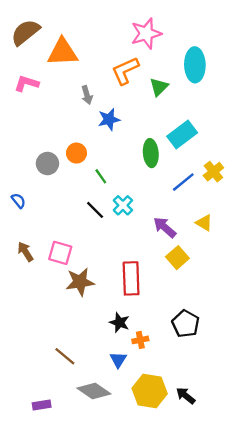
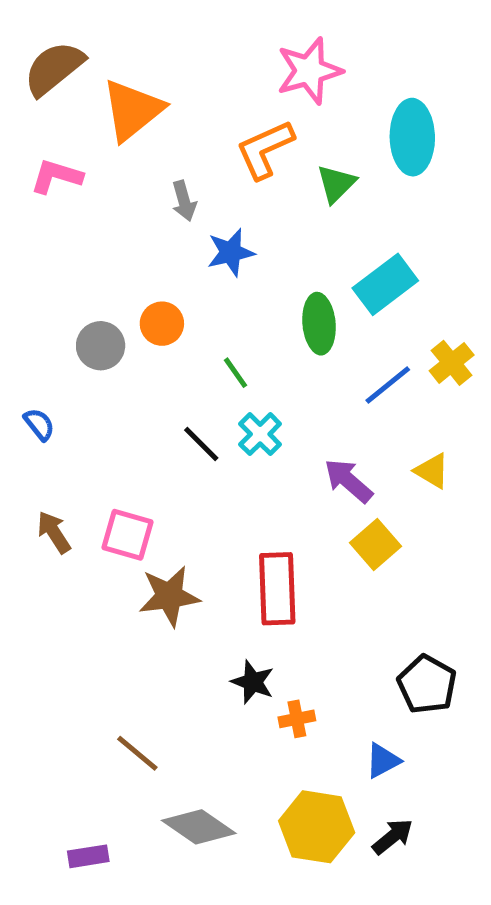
orange triangle: (63, 52) -> (132, 110), turned -36
green line: (101, 176) -> (236, 373), moved
black pentagon: (186, 324) -> (427, 684), moved
blue triangle: (118, 360) -> (383, 761), moved, turned 30
black arrow: (186, 396) -> (393, 837), turned 102

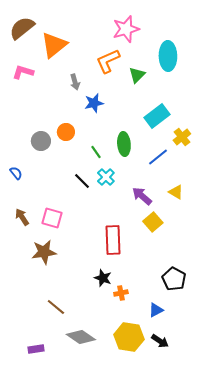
green ellipse: (319, 324) -> (124, 144), moved
yellow cross: (452, 363) -> (182, 137), moved
brown star: (169, 596) -> (44, 252), moved
black arrow: (393, 837) -> (160, 341), turned 72

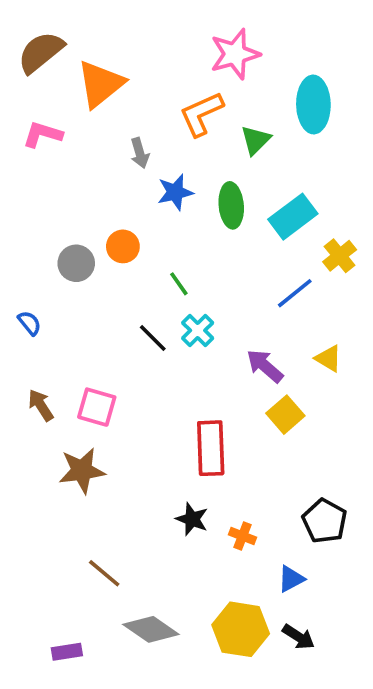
green ellipse: (124, 144) -> (231, 205), moved
orange cross: (121, 293) -> (242, 536), moved, turned 32

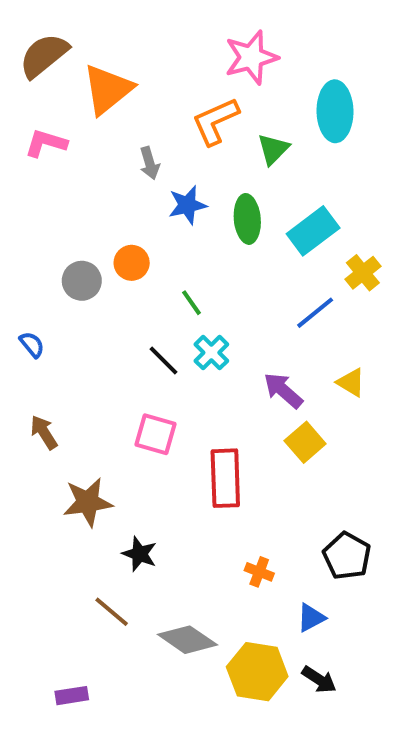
pink square: (97, 407) -> (156, 434), moved
black star: (192, 519) -> (140, 554), moved
gray diamond: (151, 629) -> (187, 640), moved

